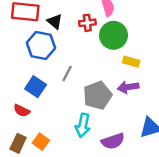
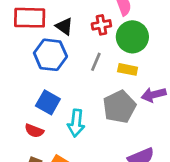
yellow rectangle: (131, 62) -> (128, 69), moved
gray line: (67, 74) -> (96, 62), moved
cyan arrow: (83, 125) -> (76, 123), moved

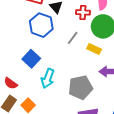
gray pentagon: (119, 107) -> (80, 87), moved
red semicircle: (34, 131) -> (11, 83), moved

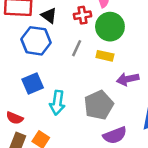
blue square: (31, 59) -> (33, 83), turned 36

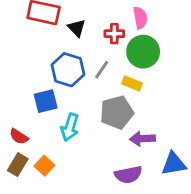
blue hexagon: (36, 41) -> (68, 70), moved
purple arrow: (128, 79) -> (142, 139), moved
gray pentagon: (99, 105) -> (117, 112), moved

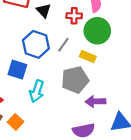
blue square: (46, 101) -> (17, 70), turned 30

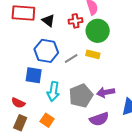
gray line: (63, 45) -> (71, 58), moved, turned 32
gray pentagon: (75, 80) -> (81, 96), moved
orange square: (16, 122) -> (47, 120), moved

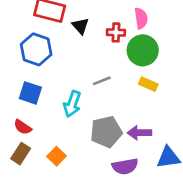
blue hexagon: (46, 51) -> (36, 49), moved
yellow rectangle: (93, 54) -> (148, 84), moved
blue square: (34, 75) -> (30, 93), moved
cyan arrow: (53, 91) -> (72, 104), moved

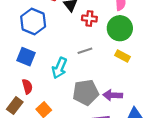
red cross: (116, 32) -> (89, 18), moved
red semicircle: (23, 127) -> (27, 86), moved, turned -144

